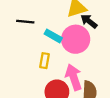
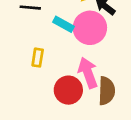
yellow rectangle: (44, 61) -> (38, 58), moved

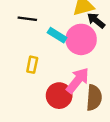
pink arrow: (88, 73) -> (78, 80), turned 56

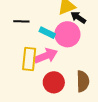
yellow rectangle: (32, 65) -> (29, 59), size x1.6
pink arrow: (78, 80) -> (46, 56), moved, turned 35

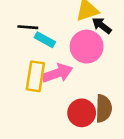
cyan rectangle: (47, 33) -> (45, 40), moved
red circle: (54, 82) -> (82, 113), moved

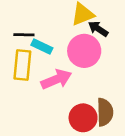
yellow rectangle: (35, 76) -> (22, 65), moved

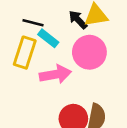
black arrow: (98, 29) -> (78, 20), moved

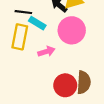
pink arrow: (55, 74) -> (46, 51), size x0.7

